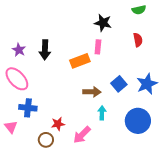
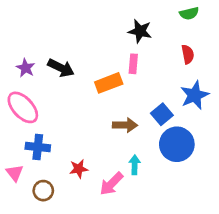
black arrow: (45, 50) -> (61, 68), turned -66
blue star: (147, 84) -> (195, 95), moved
cyan arrow: (102, 113) -> (135, 165), moved
blue circle: (138, 121) -> (177, 144), moved
brown circle: (46, 140) -> (43, 191), moved

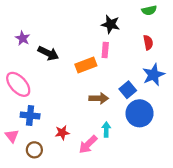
purple star: (26, 68) -> (23, 38), moved

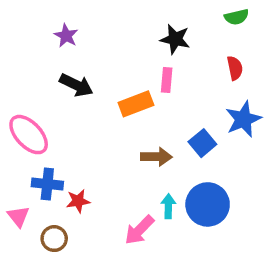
purple star: (23, 38) -> (66, 36), moved
blue circle: (140, 113) -> (208, 204), moved
red star: (62, 133) -> (78, 201), moved

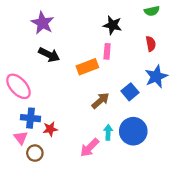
purple star: (66, 36) -> (43, 23), size x1.5
brown arrow: (156, 157) -> (100, 101), turned -42
pink triangle: (18, 216) -> (21, 138), moved

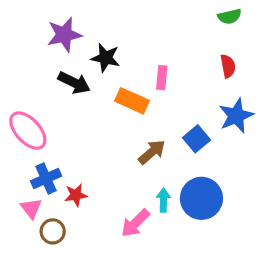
purple star: (43, 23) -> (64, 35), turned 30
black star: (112, 25) -> (106, 58), moved
orange rectangle: (87, 67) -> (132, 101), turned 45
blue cross: (30, 118) -> (46, 178), turned -30

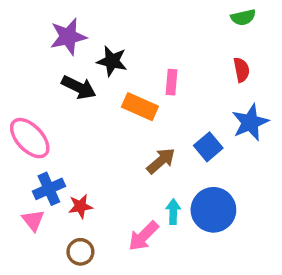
brown circle: (53, 231) -> (80, 252), moved

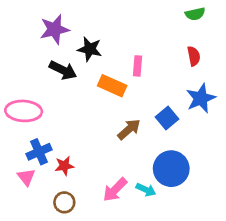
pink ellipse: (30, 138) -> (24, 111), turned -44
cyan arrow: (173, 212) -> (146, 190), moved, turned 114

